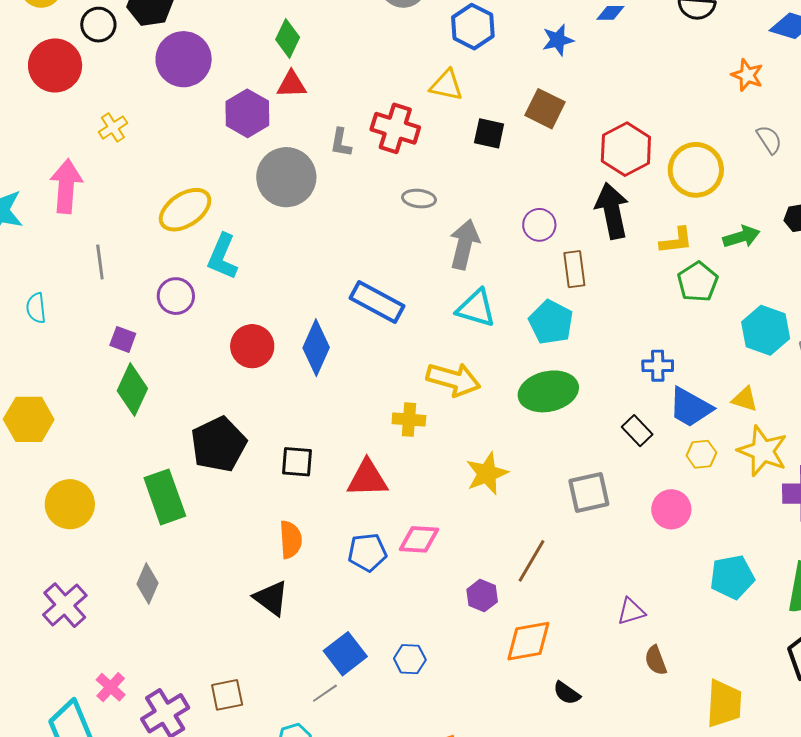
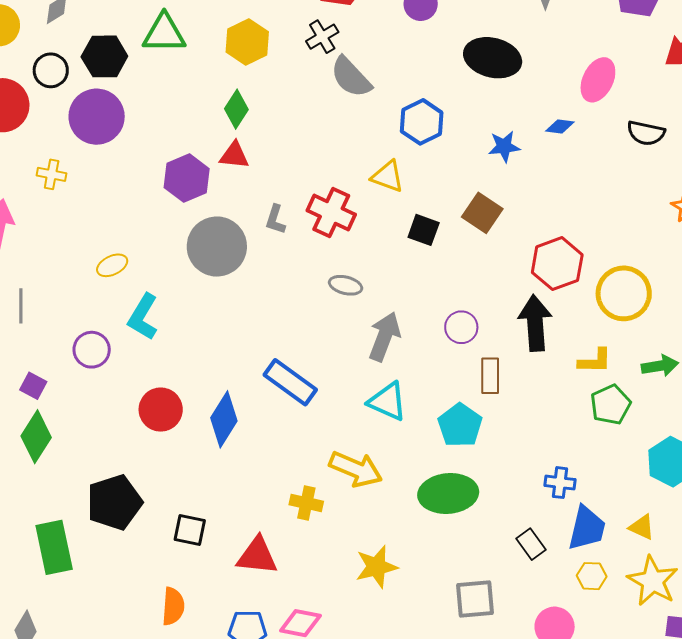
purple circle: (184, 59) -> (97, 117), moved
yellow cross: (113, 128) -> (52, 174), turned 36
yellow ellipse: (185, 210) -> (112, 265), size x0.6
blue trapezoid: (690, 407) -> (587, 528), turned -114

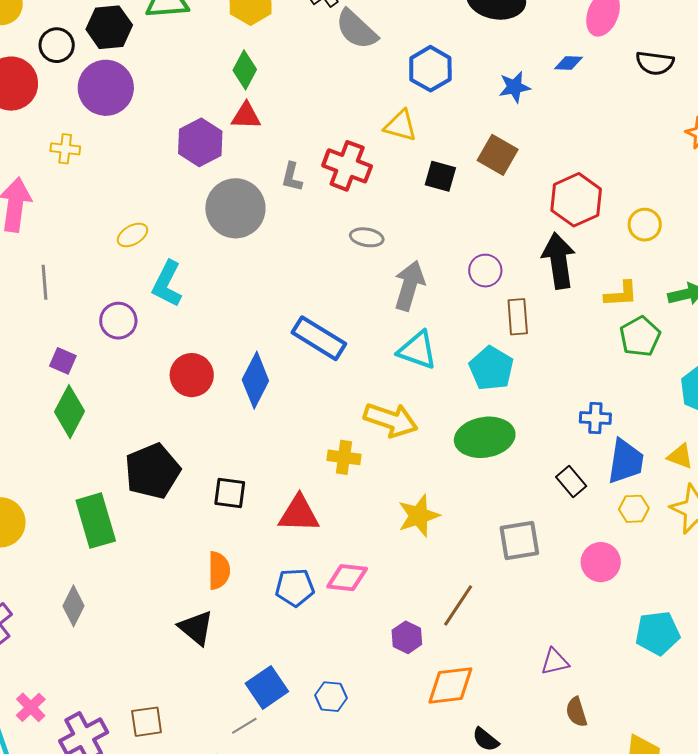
yellow circle: (624, 293) -> (645, 225), size x0.6

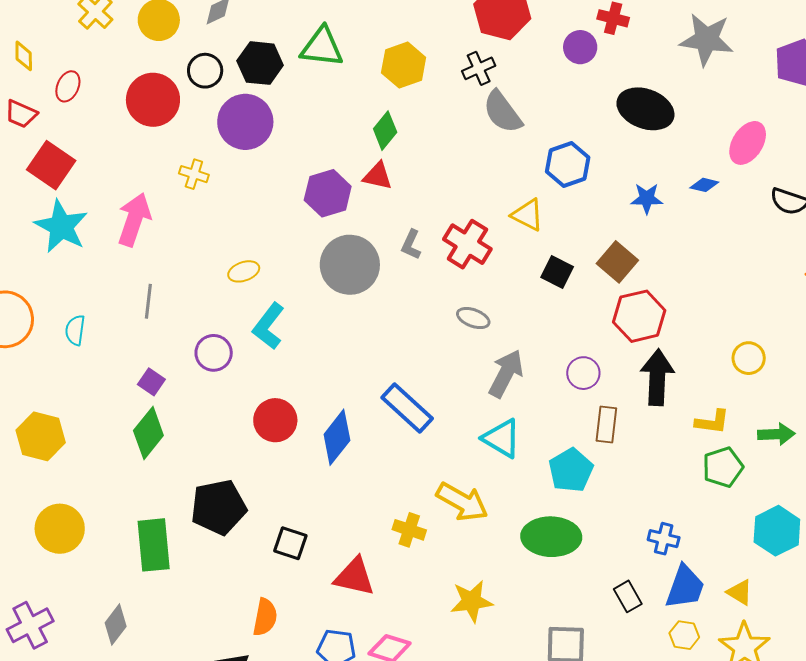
red hexagon: (576, 200) -> (639, 316), moved

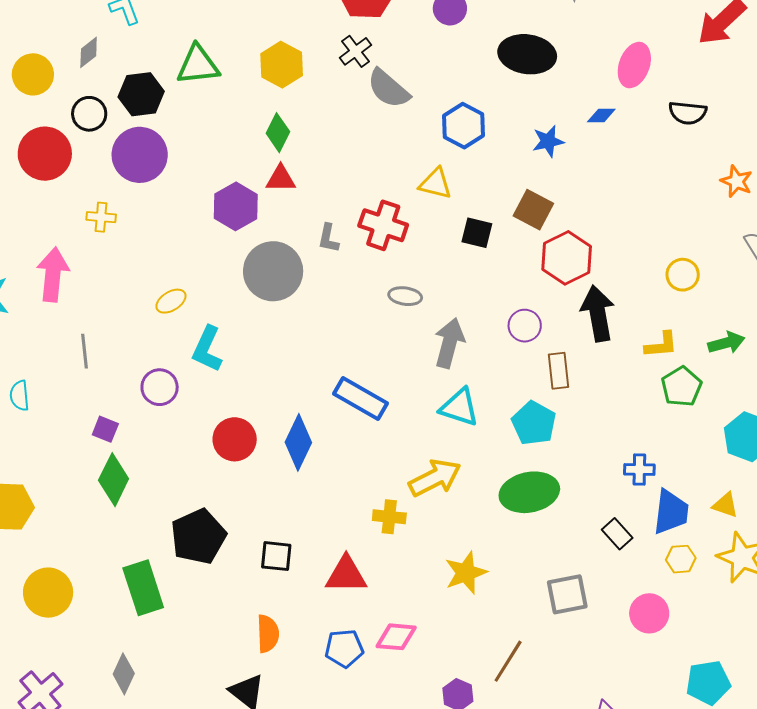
yellow arrow: (462, 502) -> (435, 478), turned -44

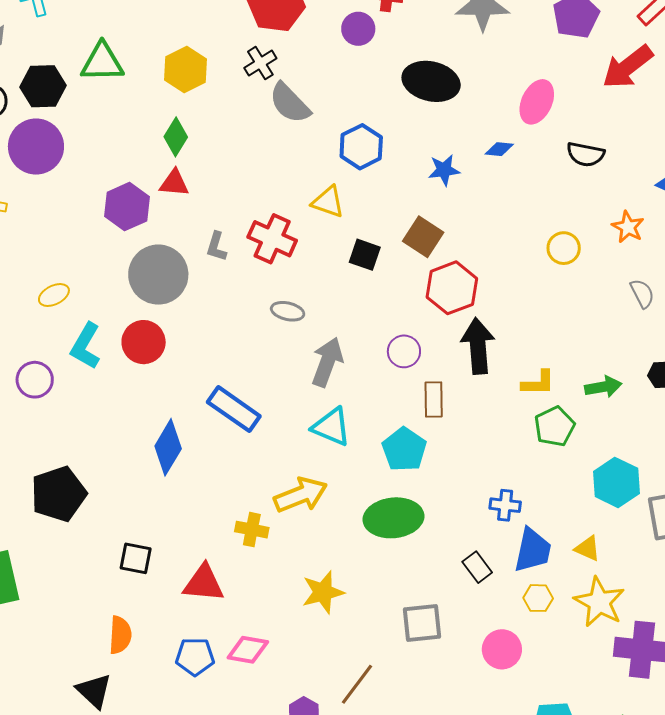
yellow circle: (683, 275) -> (564, 248), moved
red circle: (235, 439) -> (144, 342), moved
black pentagon: (198, 537) -> (59, 494), moved

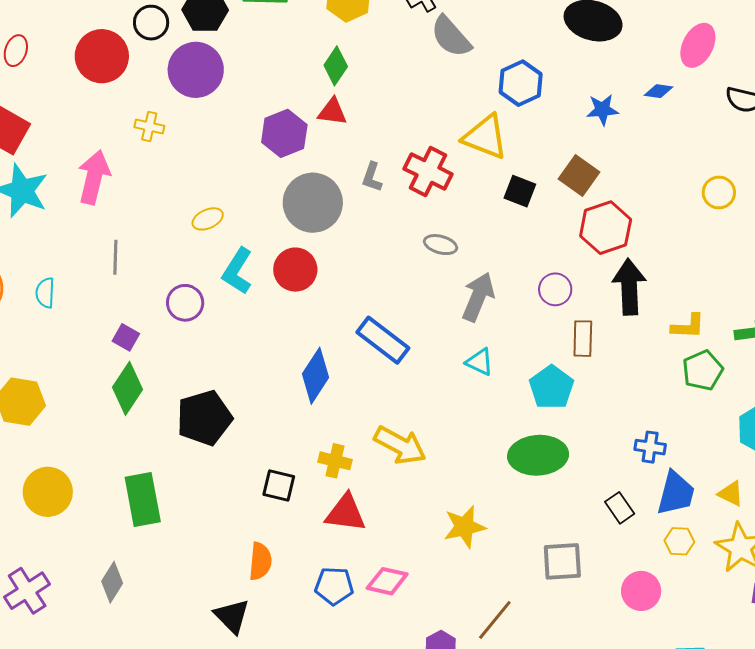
yellow triangle: (328, 202) -> (485, 137), size x1.4
cyan triangle: (331, 427) -> (480, 362), size x0.7
yellow arrow: (301, 495) -> (400, 445), moved, turned 48
yellow cross: (252, 530) -> (335, 461), moved

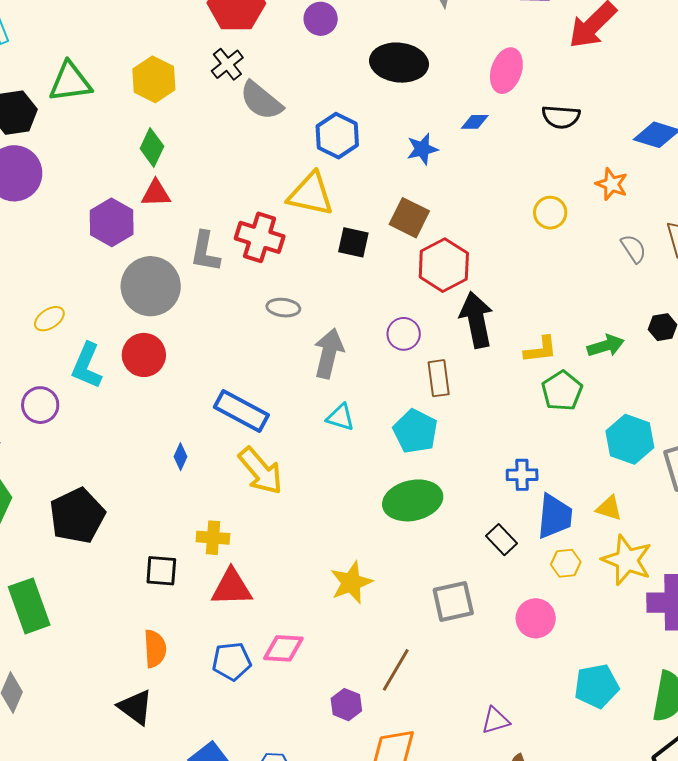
gray L-shape: (372, 177) -> (205, 252), size x1.4
blue diamond: (316, 376) -> (180, 457), size x0.5
yellow arrow: (400, 445) -> (261, 471), moved, turned 30

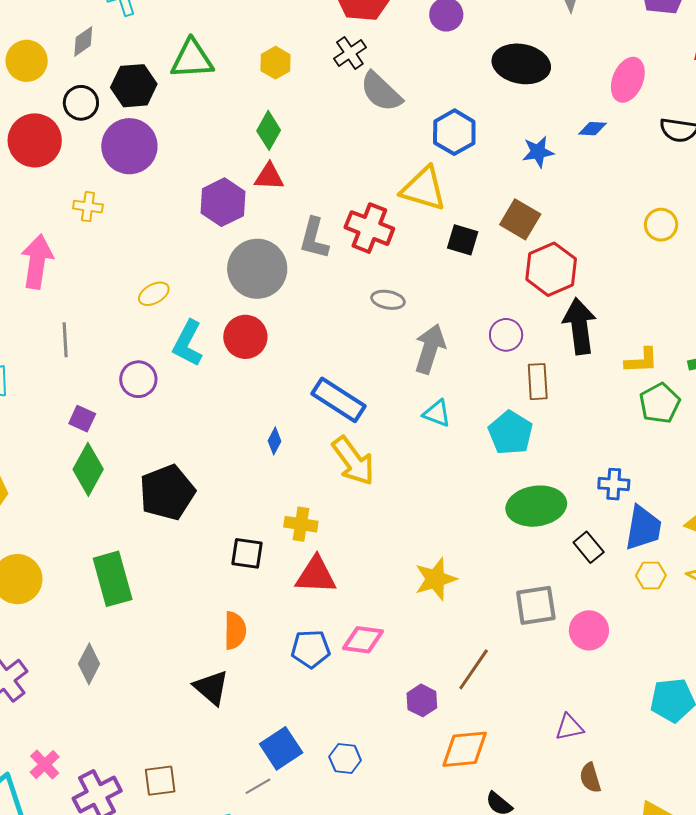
yellow hexagon: (154, 79) -> (275, 63), size x0.7
green ellipse: (413, 500) -> (536, 506), moved
pink circle: (536, 618) -> (589, 630), moved

